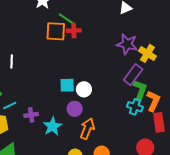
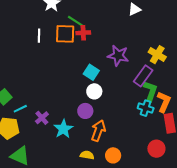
purple star: (127, 44) -> (118, 56), moved
white line: (12, 62) -> (39, 36), moved
cyan square: (67, 85) -> (91, 72), moved, turned 35
purple cross: (31, 115) -> (42, 118), turned -32

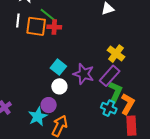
white line: (39, 36) -> (18, 20), moved
yellow cross: (157, 55) -> (116, 54), moved
purple star: (118, 56) -> (84, 74), moved
cyan star: (63, 129) -> (38, 117), moved

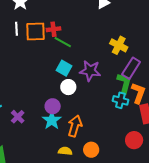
green line: (48, 15) -> (63, 42), moved
purple rectangle: (110, 76) -> (131, 68), moved
purple circle: (49, 105) -> (53, 106), moved

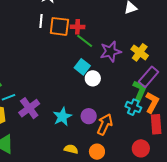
purple star: (90, 71) -> (111, 52), moved, turned -30
white circle: (68, 87) -> (93, 78), moved
purple circle: (53, 106) -> (89, 116), moved
purple cross: (18, 117) -> (29, 108), size x1.5
orange arrow: (75, 126) -> (105, 124), moved

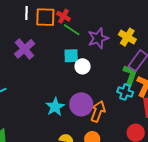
red cross: (78, 27) -> (63, 16), turned 32
cyan square: (82, 67) -> (71, 56), turned -35
purple cross: (29, 108) -> (24, 49), moved
purple circle: (89, 116) -> (81, 104), size x1.5

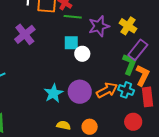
green line: (72, 30) -> (73, 17), turned -30
cyan cross: (125, 92) -> (126, 90), moved
orange arrow: (98, 111) -> (107, 90), moved, turned 40

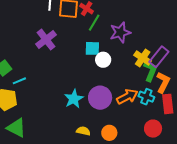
green line: (73, 17) -> (94, 23), turned -66
yellow cross: (128, 26) -> (143, 58), moved

